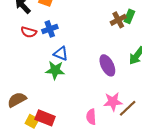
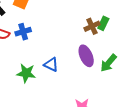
blue triangle: (61, 53) -> (51, 65), moved
purple ellipse: (107, 65) -> (86, 56), moved

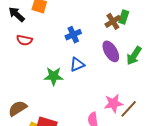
blue cross: (23, 32) -> (73, 35), moved
blue triangle: (51, 65) -> (77, 64), turned -42

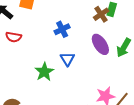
blue triangle: (77, 64) -> (67, 59), turned -35
green star: (54, 76) -> (44, 72), turned -30

